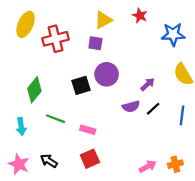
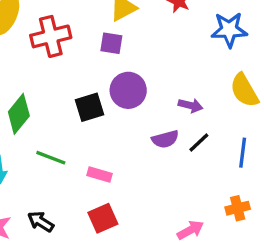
purple arrow: (148, 84) -> (190, 105), turned 56
orange cross: (175, 164) -> (238, 208), moved

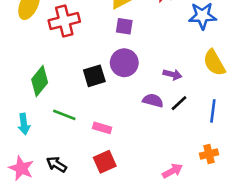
purple square: (111, 43) -> (124, 26), moved
purple semicircle: (165, 139) -> (153, 101), turned -150

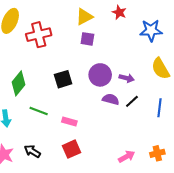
purple circle: (124, 63) -> (100, 75), moved
orange cross: (209, 154) -> (157, 153), moved

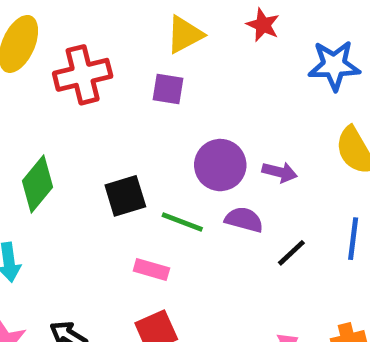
purple square: (87, 39) -> (168, 89), moved
black square: (63, 79) -> (125, 196), moved
black line: (132, 101) -> (291, 253), moved
green line: (39, 111) -> (182, 222), moved

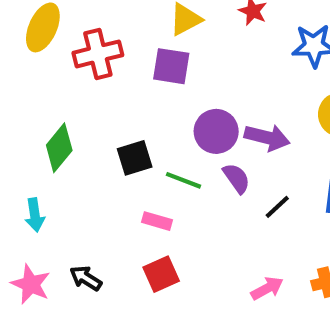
purple square: (168, 89) -> (171, 66), size x1.4
purple arrow: (280, 172) -> (267, 138), size x1.5
purple semicircle: (244, 220) -> (237, 178), turned 40

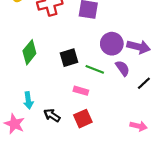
cyan arrow: (35, 215) -> (28, 100), moved
black arrow: (86, 278) -> (52, 115), moved
pink arrow: (267, 288) -> (139, 126), turned 42

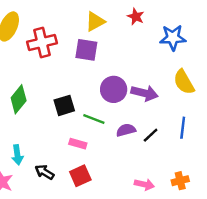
purple semicircle: (123, 68) -> (126, 130), moved, turned -70

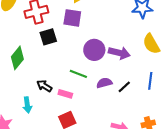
black square: (64, 105) -> (48, 37), moved
cyan arrow: (17, 155) -> (27, 105), moved
black arrow: (44, 172) -> (44, 86), moved

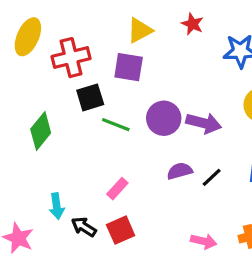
green line: (78, 74) -> (116, 125), moved
black arrow: (44, 86) -> (84, 227), moved
pink rectangle: (65, 94) -> (117, 189), turned -64

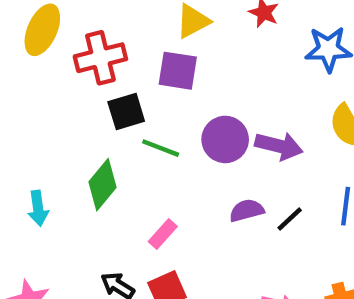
green diamond: (41, 131) -> (103, 185), moved
cyan arrow: (57, 206) -> (38, 208), moved

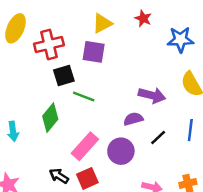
purple circle: (225, 139) -> (121, 151), moved
purple semicircle: (247, 210) -> (133, 119), moved
pink rectangle: (163, 234) -> (85, 146), size x1.6

